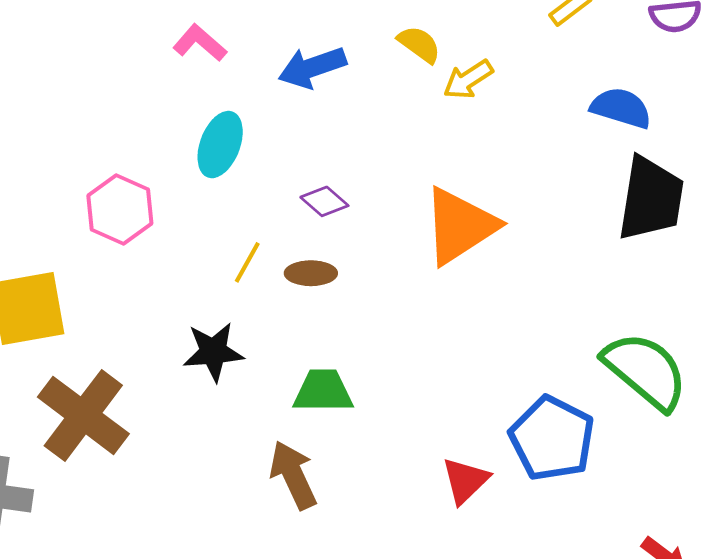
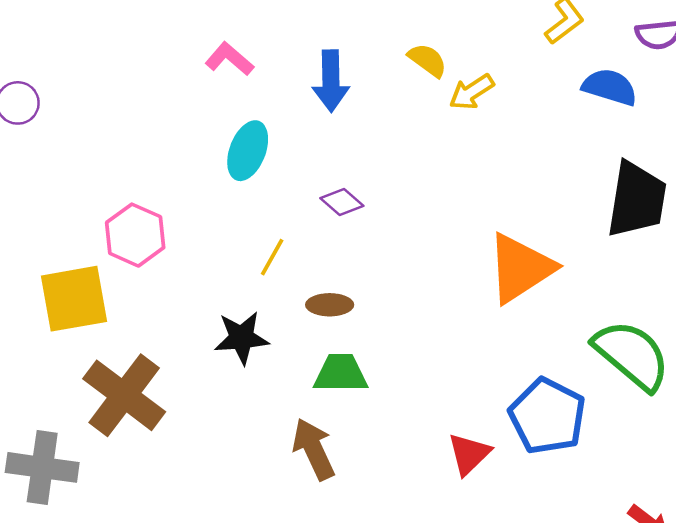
blue arrow: (312, 67) -> (331, 81), turned -72
blue semicircle: (621, 108) -> (610, 87), moved
pink hexagon: (120, 210) -> (135, 235), moved
orange triangle: (460, 226) -> (520, 268), moved
brown ellipse: (311, 273) -> (330, 305), moved

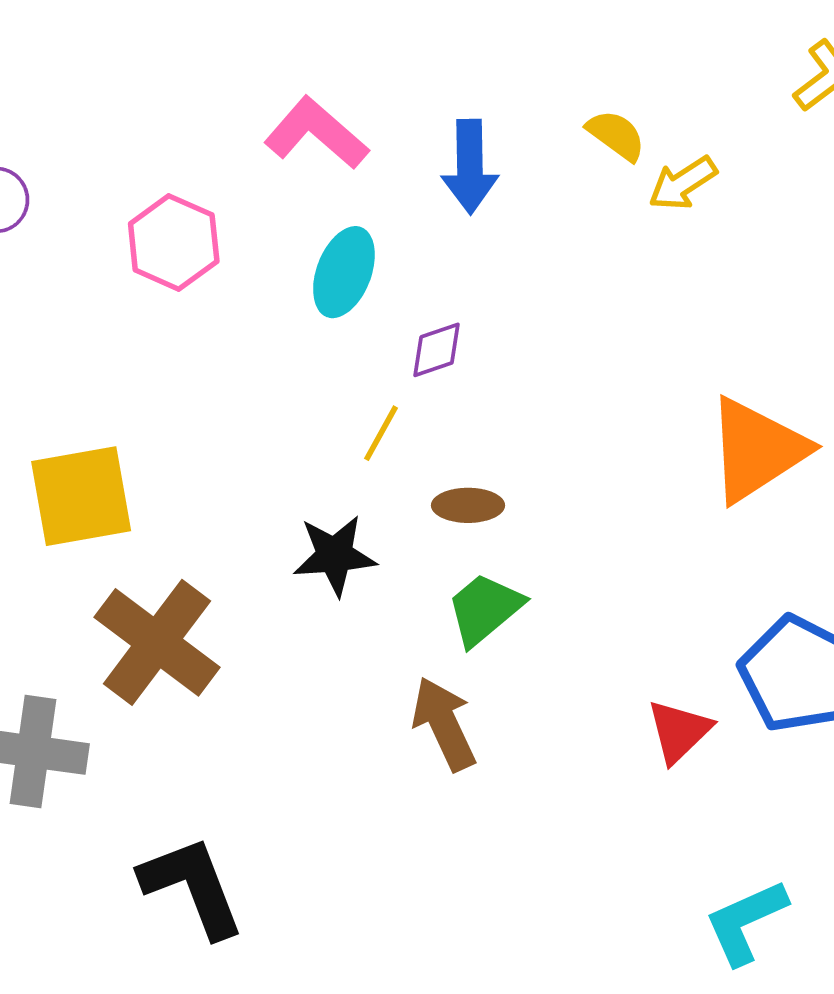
pink L-shape: (229, 59) -> (316, 133), size x1.4
purple diamond: (342, 202) -> (437, 350), moved, turned -60
pink hexagon: (135, 235) -> (174, 242), moved
green trapezoid: (341, 373) -> (485, 609), turned -40

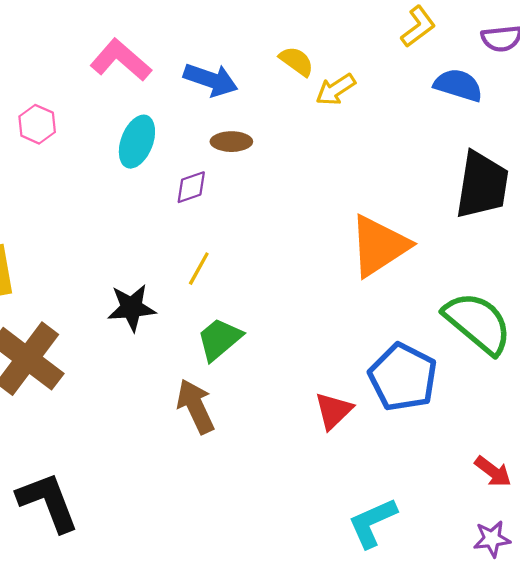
blue arrow: (470, 167) -> (211, 80), turned -70
pink hexagon: (174, 242) -> (37, 124), size x0.7
yellow line: (381, 433) -> (199, 269), moved
brown ellipse: (468, 505) -> (231, 142), moved

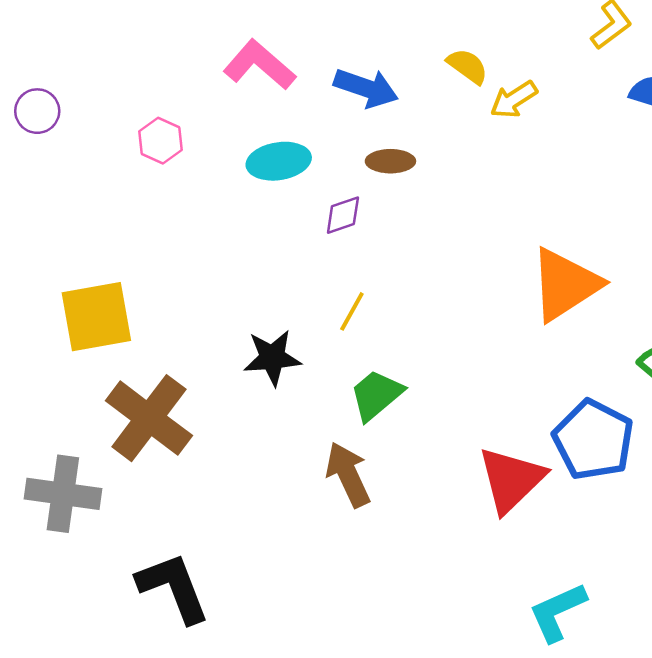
cyan ellipse: (137, 142) -> (279, 161), turned 60
red triangle: (333, 411) -> (511, 480), size x1.5

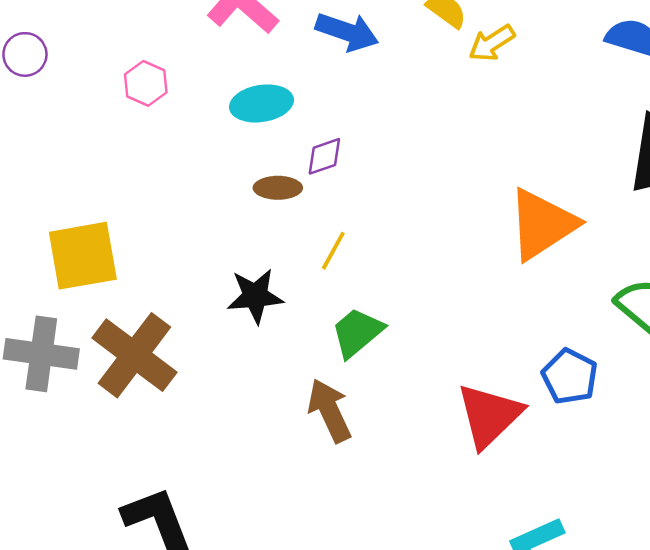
brown ellipse: (390, 161) -> (278, 188), moved
blue pentagon: (593, 440) -> (570, 377), size x0.7
gray cross: (63, 494) -> (41, 354), moved

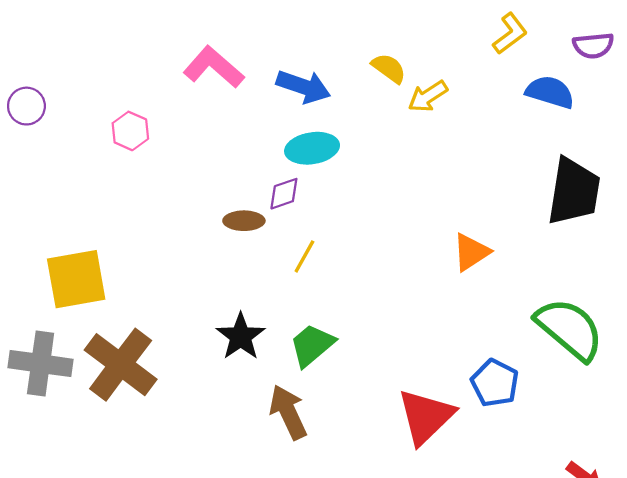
cyan ellipse: (261, 103) -> (312, 148), moved
orange triangle: (542, 224) -> (471, 252), size x0.6
yellow line: (333, 251) -> (304, 256), moved
black star: (255, 296) -> (241, 336), moved, turned -30

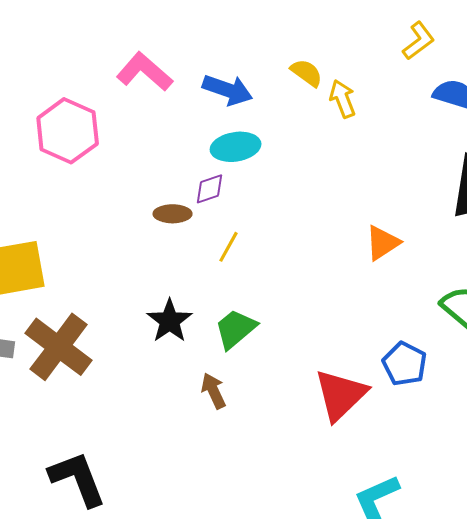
yellow arrow: (428, 96) -> (343, 99), turned 102
pink hexagon: (130, 131) -> (68, 131), size x1.8
brown arrow: (288, 412) -> (214, 391), size x0.7

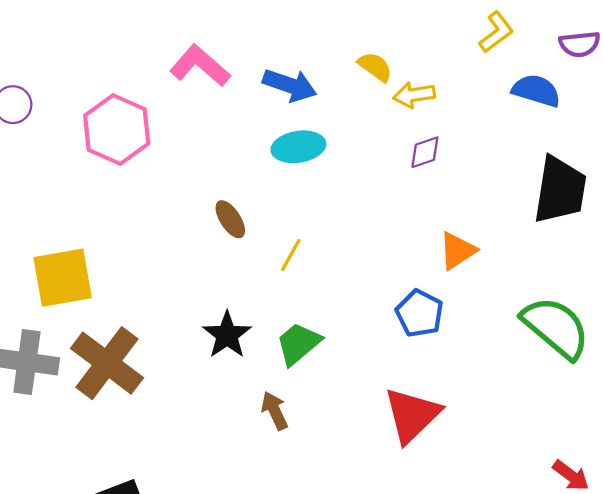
yellow arrow: (343, 99) -> (414, 95), turned -78
purple diamond: (210, 189) -> (425, 152), moved
brown ellipse: (173, 214) -> (230, 219), turned 57
blue pentagon: (405, 364) -> (420, 313), moved

